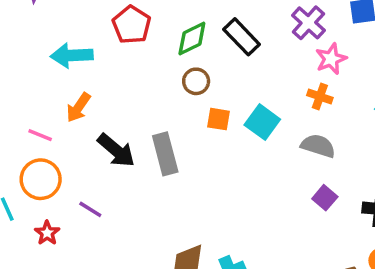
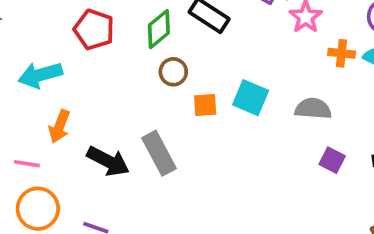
orange cross: (320, 97) -> (342, 53), moved

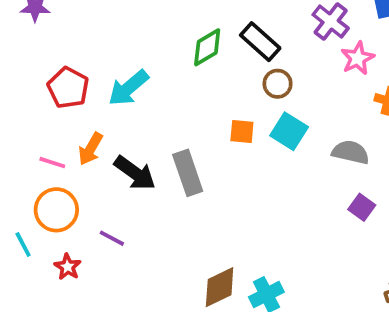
red pentagon: (94, 30) -> (68, 88), moved
brown circle: (173, 72) -> (278, 84), moved
cyan arrow: (40, 75) -> (128, 88), moved, turned -33
orange arrow: (59, 126) -> (91, 149), moved

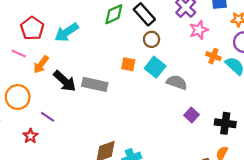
gray semicircle: (351, 152) -> (177, 82), moved
pink line: (52, 163) -> (19, 54), moved
gray rectangle: (188, 173) -> (95, 84), turned -65
red star: (68, 267) -> (30, 136), moved

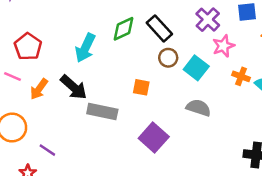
cyan arrow: (66, 32) -> (85, 48), moved, turned -30
cyan square: (155, 67) -> (196, 68), moved
black arrow: (65, 81) -> (74, 87), moved
purple square: (192, 115) -> (154, 137), moved, size x1.6

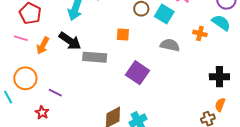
orange cross: (241, 76) -> (200, 33), moved

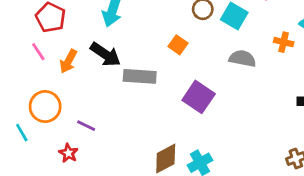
orange square: (123, 35) -> (178, 45), turned 32
pink line: (21, 38) -> (38, 52), turned 40

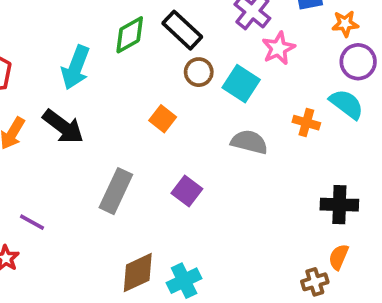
gray rectangle: (140, 76) -> (116, 191), moved, turned -72
purple square: (199, 97) -> (187, 191), size x0.7

